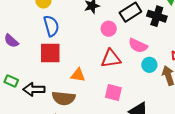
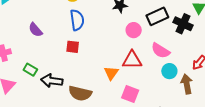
red square: (50, 53) -> (73, 47), size x0.6
orange triangle: (78, 75) -> (111, 73), moved, turned 49

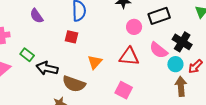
black cross: (183, 24) -> (182, 42), moved
cyan circle: (169, 71) -> (175, 64), moved
orange triangle: (111, 73) -> (95, 62), moved

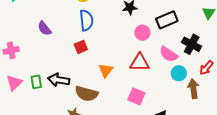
red square: (72, 37) -> (81, 47), turned -32
green rectangle: (27, 55) -> (36, 82), moved, turned 48
cyan circle: (175, 64) -> (179, 73), moved

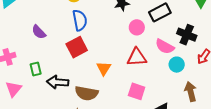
red square: (81, 47) -> (77, 47), size x1.5
green rectangle: (36, 82) -> (36, 69), moved
brown arrow: (193, 89) -> (191, 92), moved

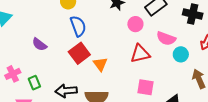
black cross: (187, 35) -> (193, 14), moved
orange triangle: (104, 68) -> (100, 64), moved
green rectangle: (36, 69) -> (34, 83), moved

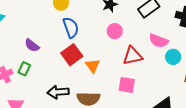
pink circle: (135, 24) -> (115, 31), moved
green rectangle: (34, 83) -> (24, 69), moved, turned 48
pink square: (145, 87) -> (127, 85), moved

